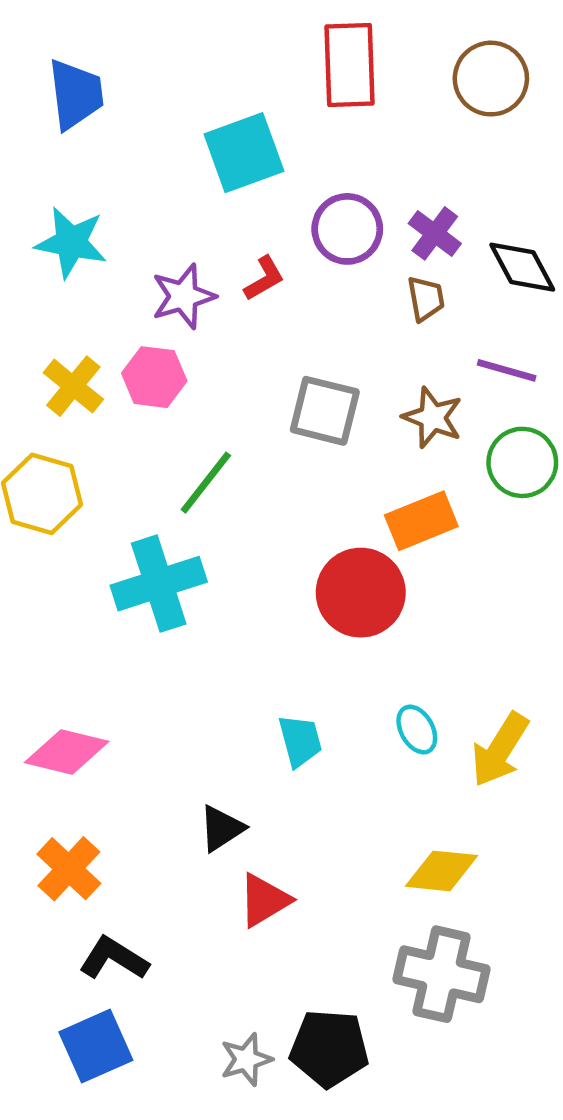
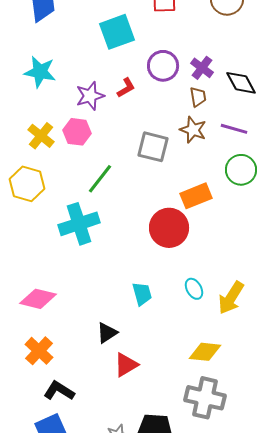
brown star: (433, 418) -> (193, 130), moved

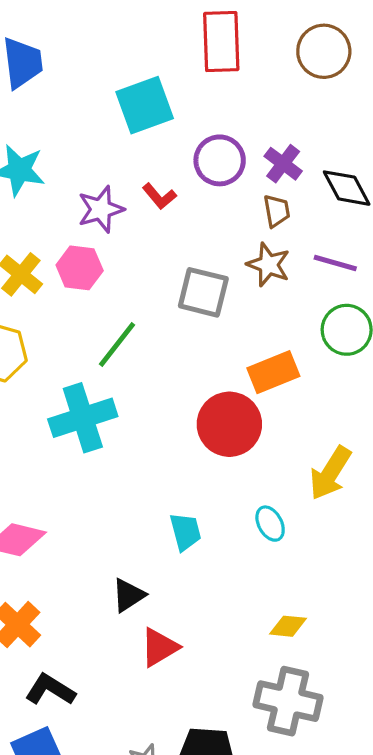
red L-shape: (126, 88) -> (159, 196), turned 80
yellow arrow: (231, 298) -> (330, 473), moved
yellow diamond: (205, 352) -> (288, 626), size x0.7

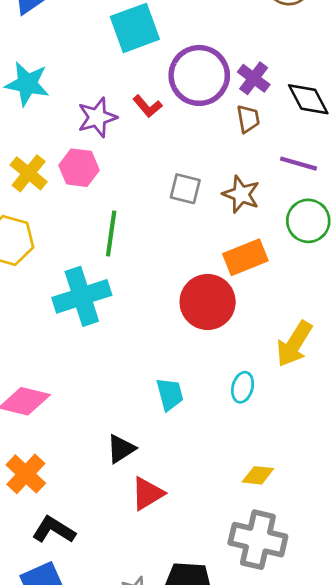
purple circle: (220, 160) -> (199, 75), size x1.4
brown star: (268, 265) -> (241, 194), moved
gray square: (203, 292) -> (185, 189), size x0.7
green line: (117, 344) -> (111, 233), turned -30
cyan ellipse: (270, 524) -> (243, 387), turned 44

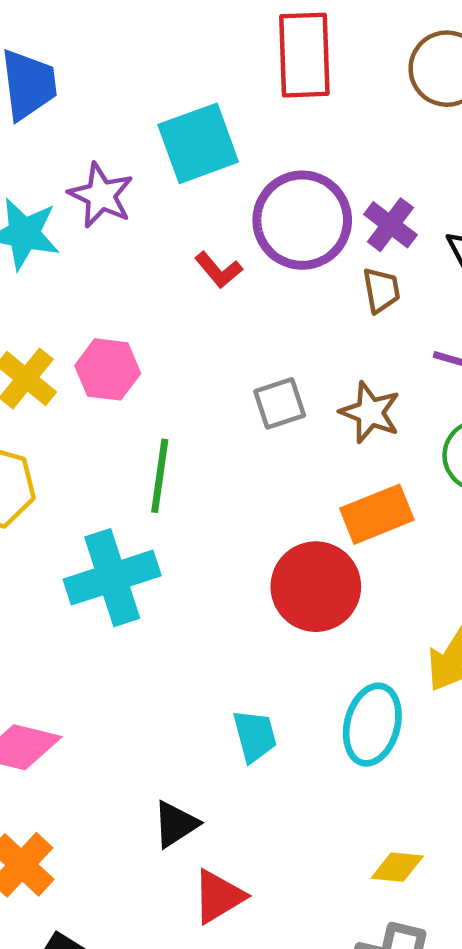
purple star: (97, 117) -> (101, 195), moved, turned -30
gray square: (185, 189) -> (280, 403), turned -32
cyan ellipse: (243, 387) -> (372, 725), size x1.6

